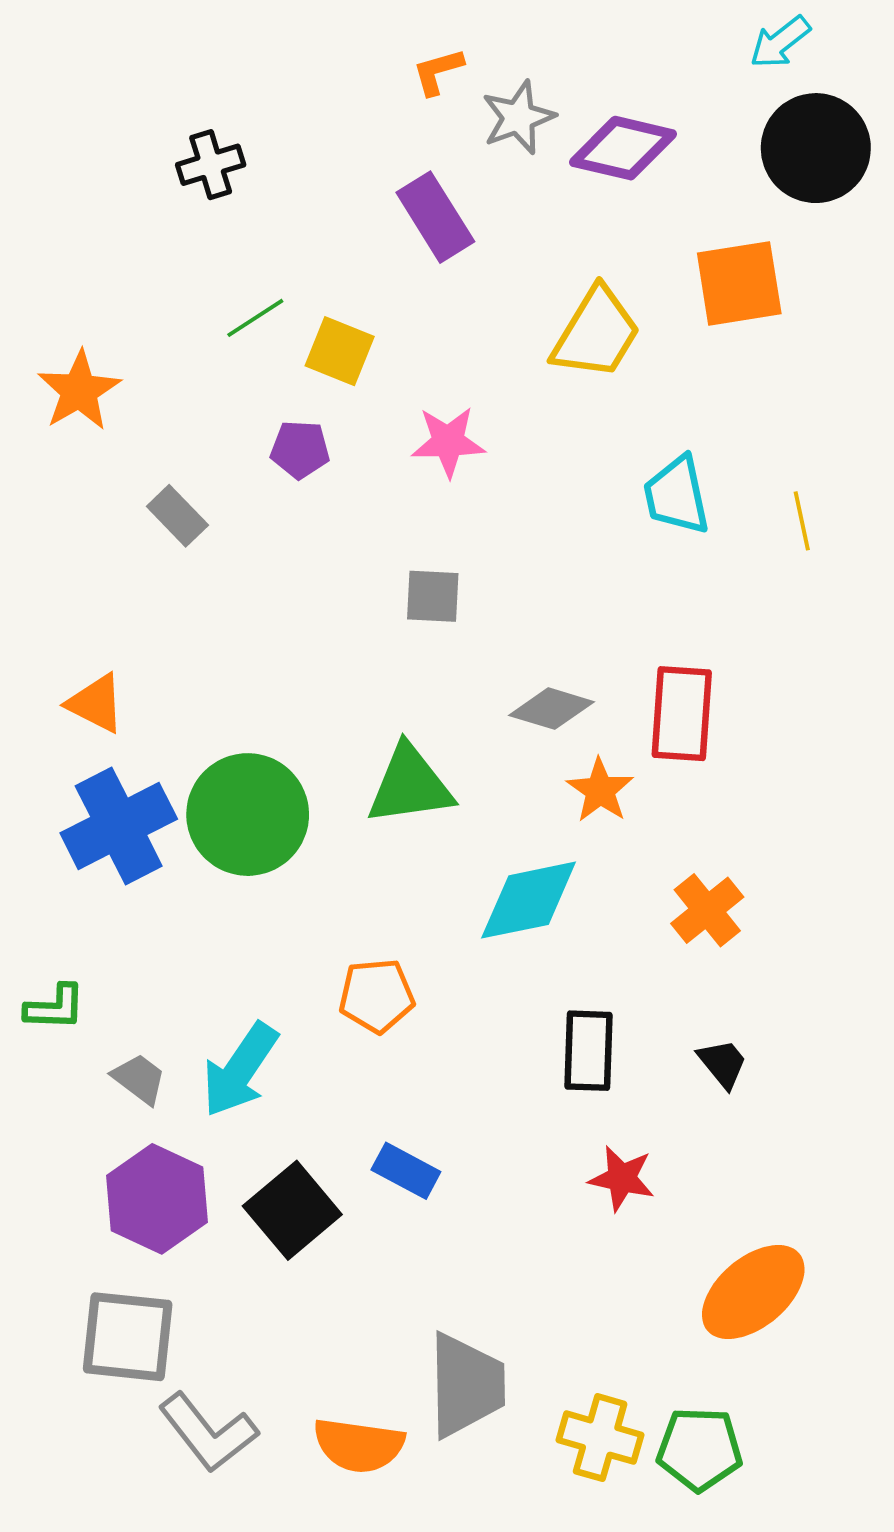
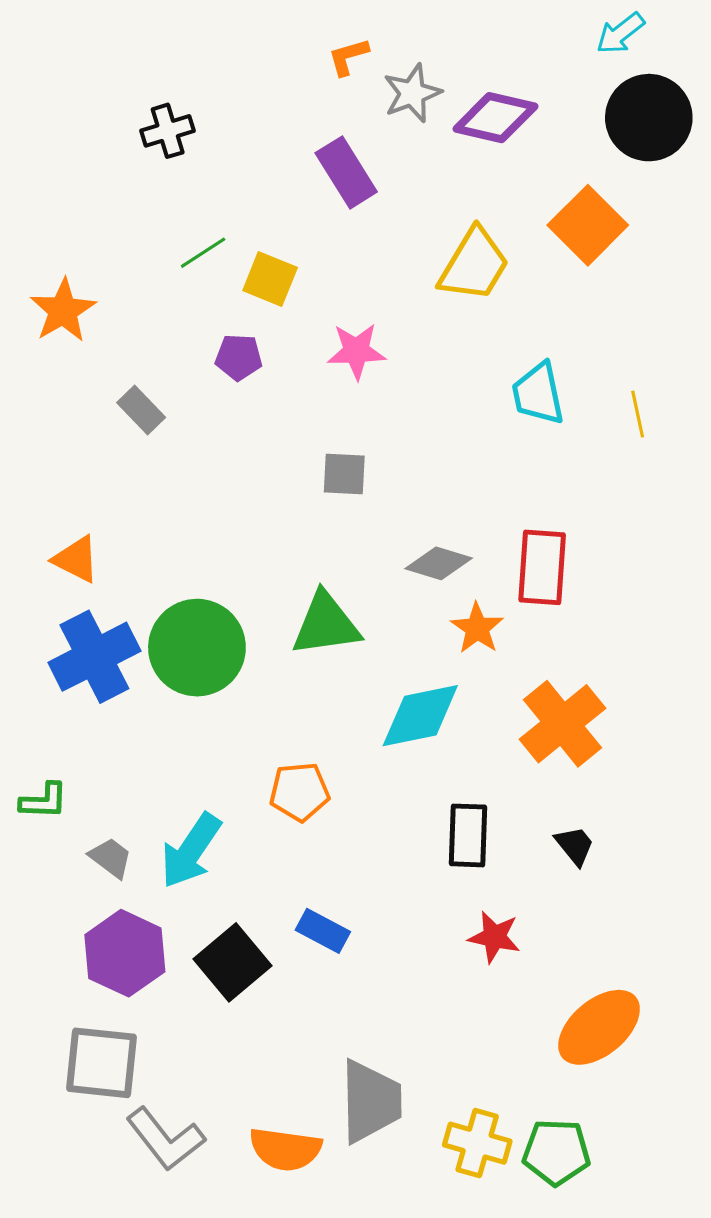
orange square: (739, 283) -> (588, 225), turned -36
orange cross: (707, 910) -> (562, 724), size x1.5

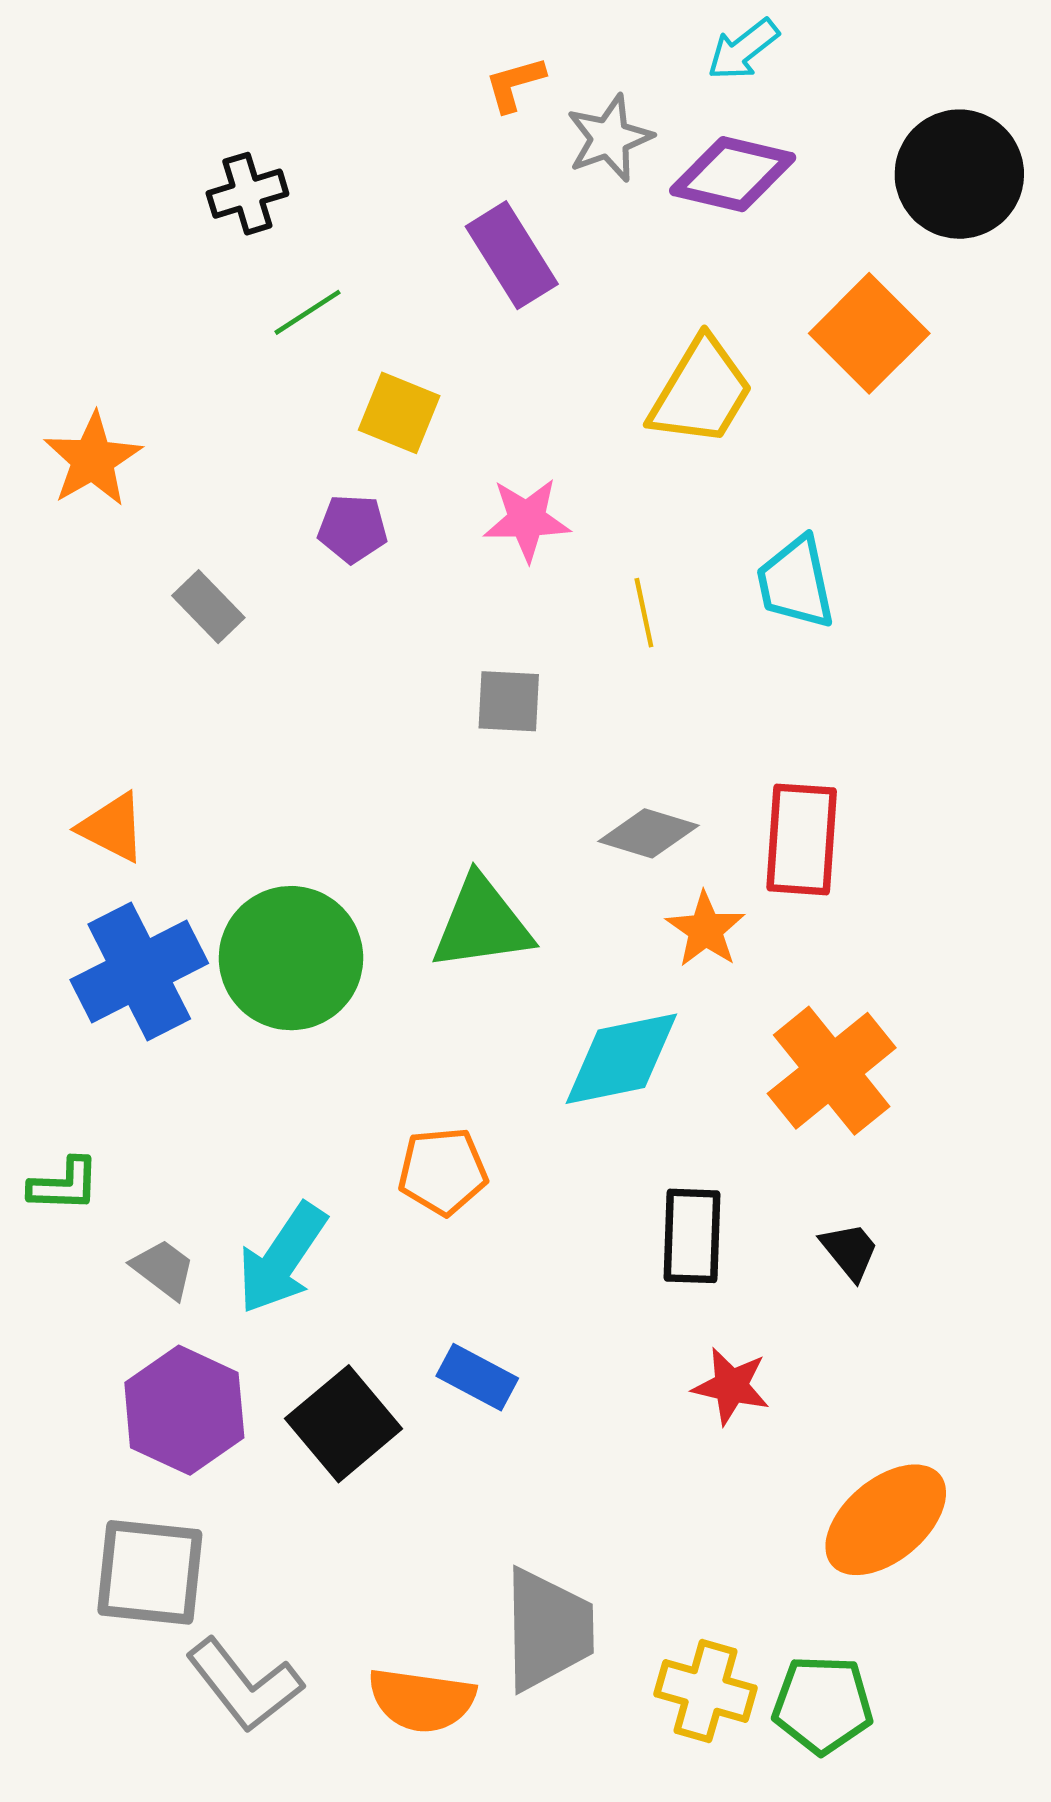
cyan arrow: (620, 33) -> (743, 49), moved
green line: (203, 253) -> (308, 312), moved
yellow line: (638, 414) -> (644, 613), moved

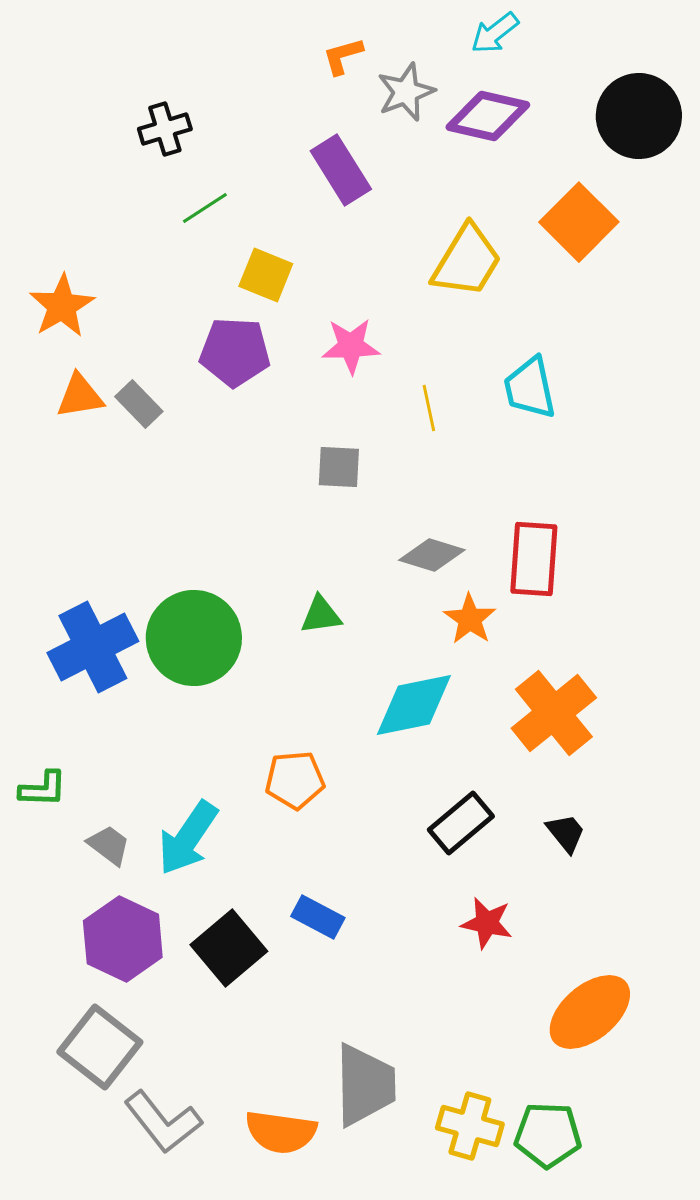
purple pentagon: (353, 529) -> (235, 352), size x1.5
orange triangle: (112, 827) -> (80, 396), moved, turned -36
green triangle: (482, 924) -> (321, 615), size x0.6
black rectangle: (692, 1236) -> (461, 823), turned 48
gray square: (150, 1572) -> (100, 1047), turned 32

